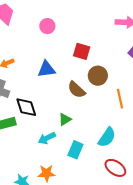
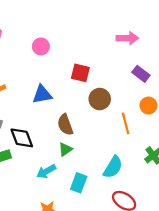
brown semicircle: (77, 90) -> (65, 125), moved, turned 30

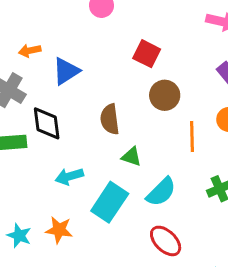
blue triangle: (42, 94) -> (66, 71), moved, turned -35
green triangle: (65, 149) -> (131, 157), moved, turned 40
cyan rectangle: (79, 183) -> (110, 202), size x1.4

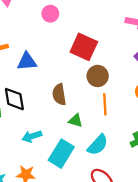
red square: (147, 54) -> (84, 47), size x1.4
blue triangle: (66, 71) -> (27, 61), turned 30
orange line: (192, 136) -> (105, 104), moved

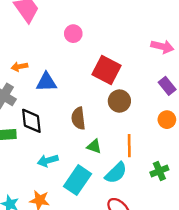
orange line: (105, 104) -> (129, 146), moved

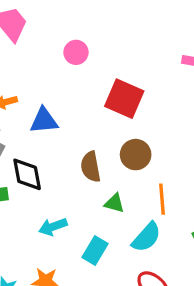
brown circle: (119, 101) -> (136, 155), moved
cyan rectangle: (78, 180) -> (95, 250), size x0.7

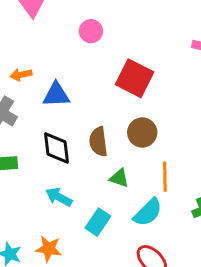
black diamond: (27, 174) -> (56, 148), moved
cyan arrow: (53, 227) -> (59, 197), turned 44

